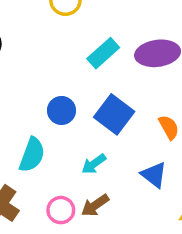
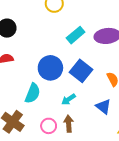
blue circle: (61, 110) -> (50, 68), size x1.5
brown arrow: (95, 205) -> (69, 124), turned 119

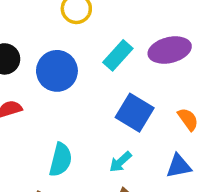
blue circle: (50, 68) -> (57, 71), moved
blue triangle: (103, 107) -> (179, 166), turned -42

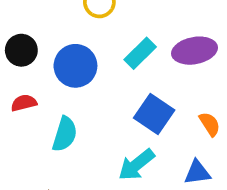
cyan semicircle: (61, 160) -> (65, 134), moved
cyan arrow: (120, 162) -> (136, 165), size x1.5

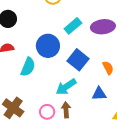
blue circle: (75, 66) -> (48, 46), moved

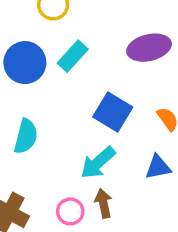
cyan rectangle: (73, 26) -> (73, 56), moved
blue circle: (48, 46) -> (25, 63), moved

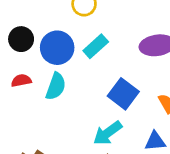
cyan semicircle: (26, 136) -> (56, 86), moved

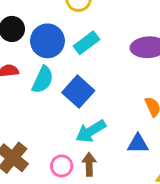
blue square: (123, 94) -> (78, 92), moved

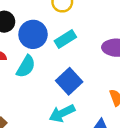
blue square: (78, 92) -> (69, 81), moved

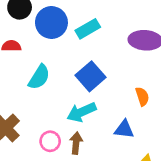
cyan semicircle: (26, 66) -> (39, 77), moved

